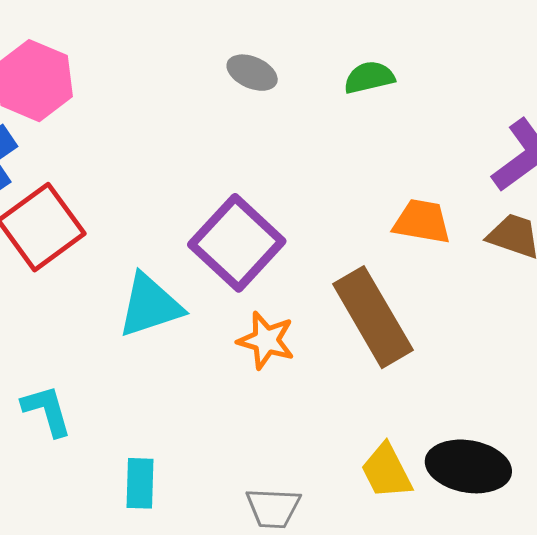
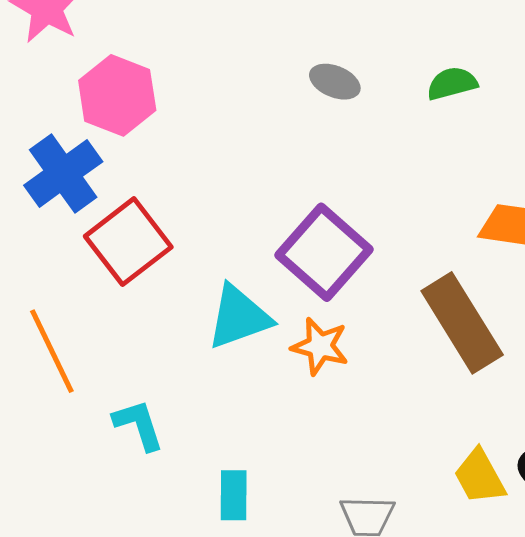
orange star: (266, 340) -> (320, 346), moved

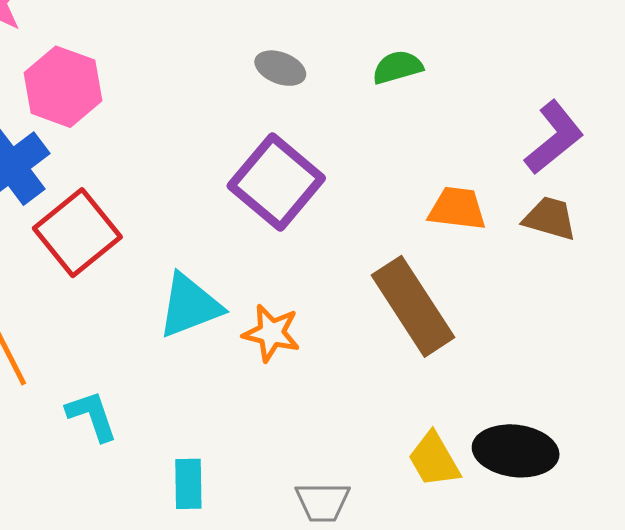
purple square: (324, 252) -> (276, 182), moved

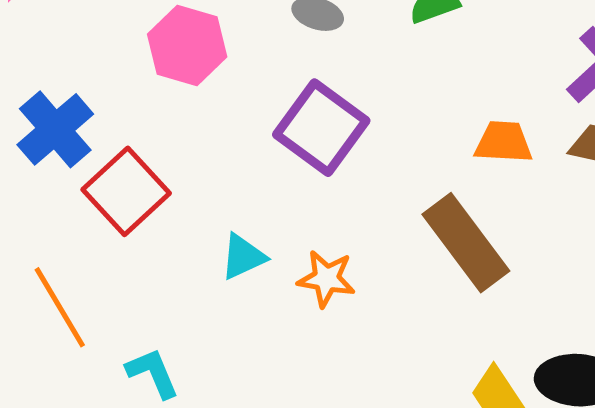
pink hexagon: (63, 87) -> (187, 46), moved
cyan triangle: (190, 306) -> (243, 257), size x0.7

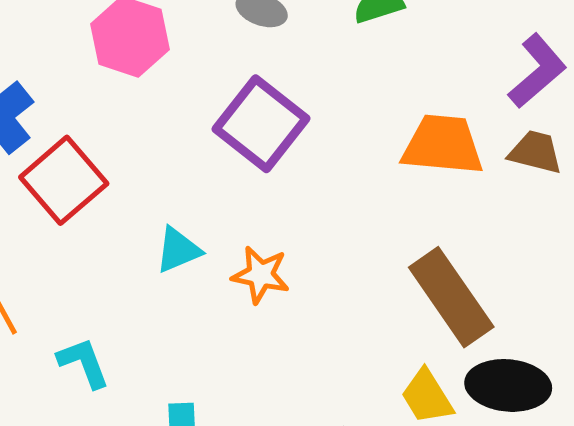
orange trapezoid: (503, 142) -> (443, 145), size x1.4
brown rectangle: (466, 243) -> (451, 297), moved

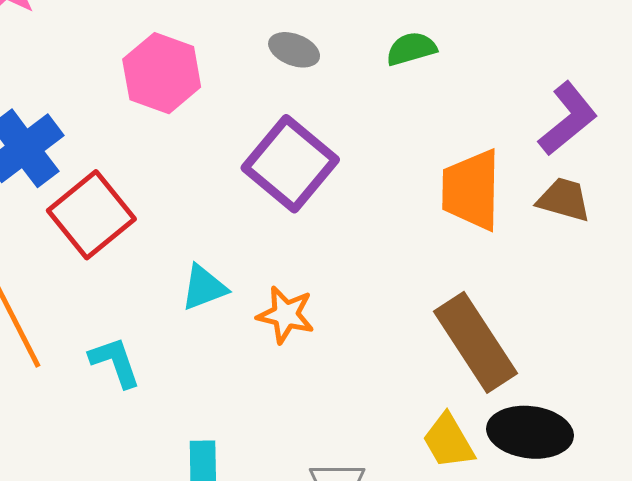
orange trapezoid: (443, 145) -> (471, 190), turned -96
cyan L-shape: (84, 363) -> (115, 362), moved

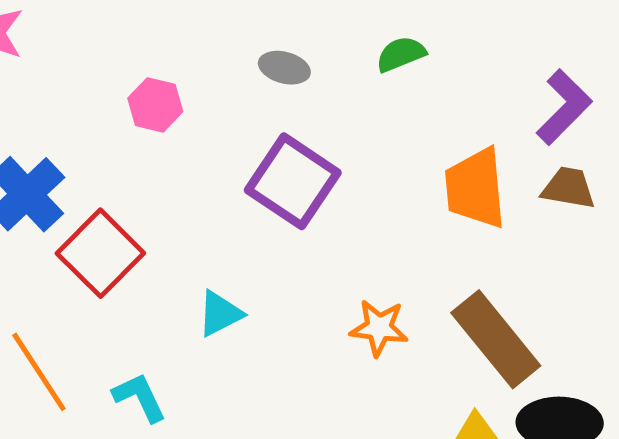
pink hexagon: (162, 73) -> (155, 105), size x0.7
orange star: (286, 315) -> (379, 328), moved

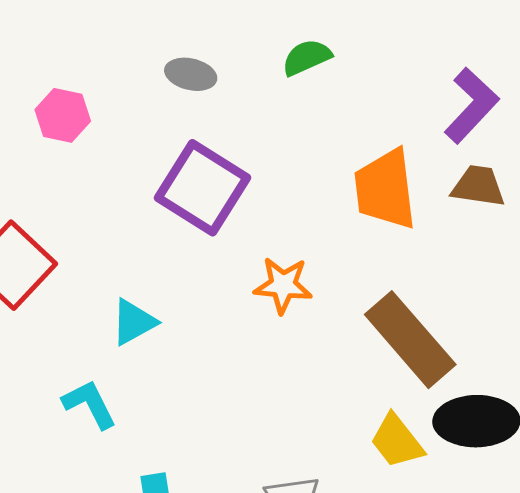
orange star: (379, 328) -> (283, 285), moved
cyan L-shape: (140, 397) -> (90, 404), moved

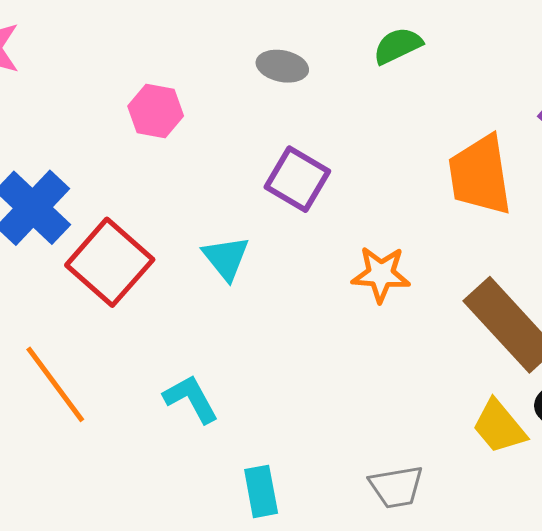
purple square: (202, 188) -> (297, 179), size x0.7
cyan triangle: (134, 322) -> (226, 258), moved, turned -38

